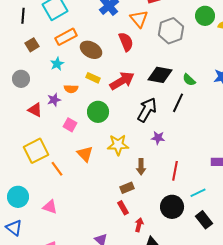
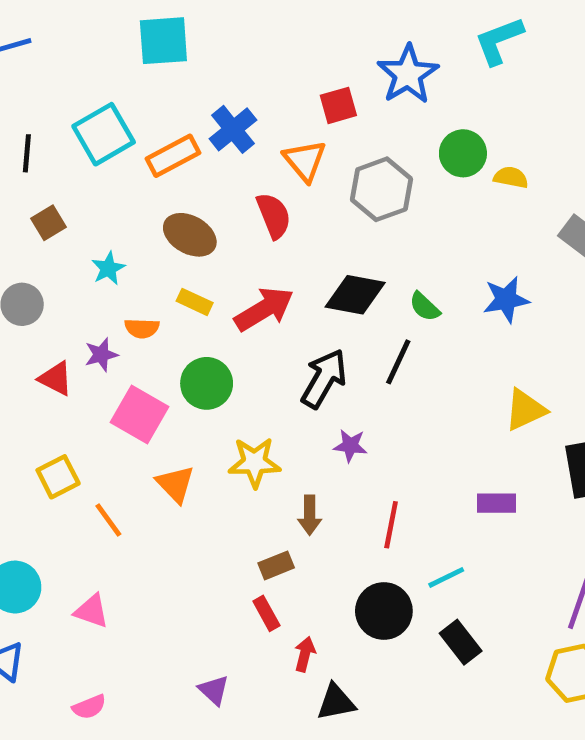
orange rectangle: (66, 37) -> (173, 156), moved
pink square: (70, 125) -> (139, 415), size x1.6
yellow square: (36, 151) -> (58, 477), size x0.7

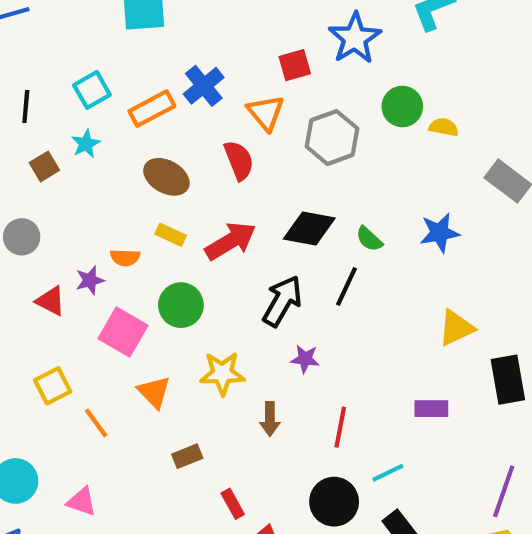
cyan square: (104, 134) -> (92, 90), size x0.7
cyan star: (108, 268) -> (86, 144), moved
brown rectangle: (276, 565) -> (187, 456), moved

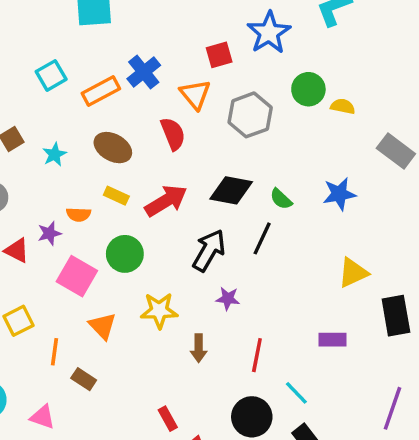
cyan star: (86, 144) -> (55, 154), moved
orange line: (96, 423) -> (55, 352), turned 44
brown rectangle: (187, 456) -> (84, 379), moved, turned 55
cyan line: (388, 473) -> (296, 393), turned 72

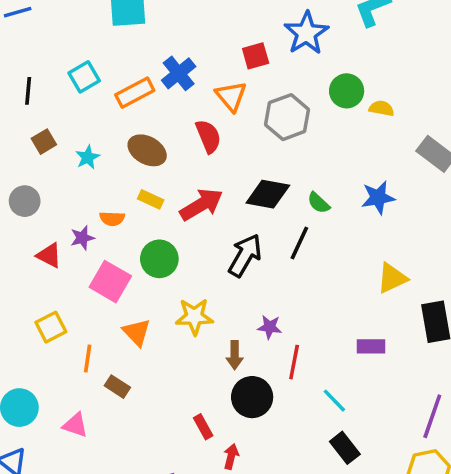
purple star: (228, 298) -> (270, 327), moved
black circle: (252, 417) -> (252, 397), moved

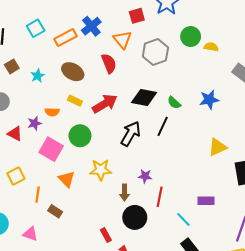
purple rectangle: (371, 346) -> (206, 201), moved

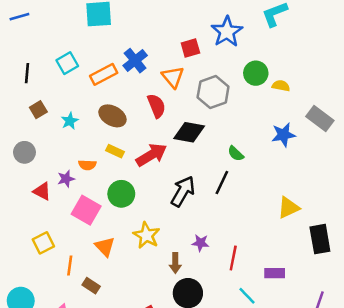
black diamond: (144, 97) -> (189, 132), moved
blue star: (209, 100) -> (283, 135), moved
yellow star: (101, 170) -> (146, 235), turned 30
red line: (160, 197) -> (233, 258), moved

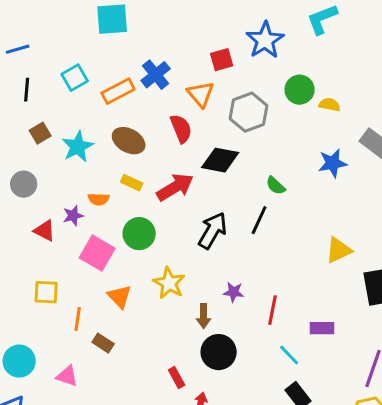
blue line: (19, 17) -> (18, 49), moved
cyan star: (70, 121) -> (78, 147), size x1.5
yellow square: (43, 243) -> (46, 292), turned 30

